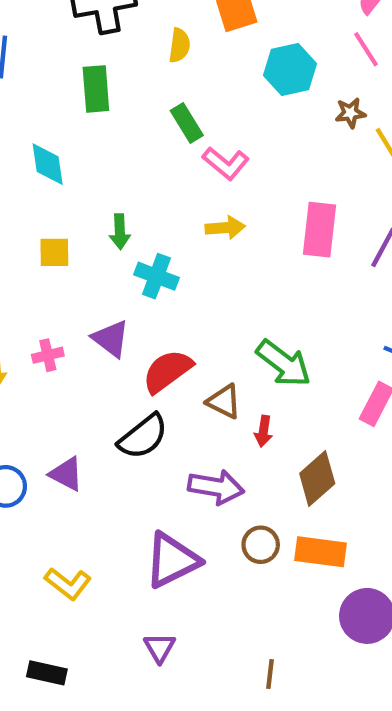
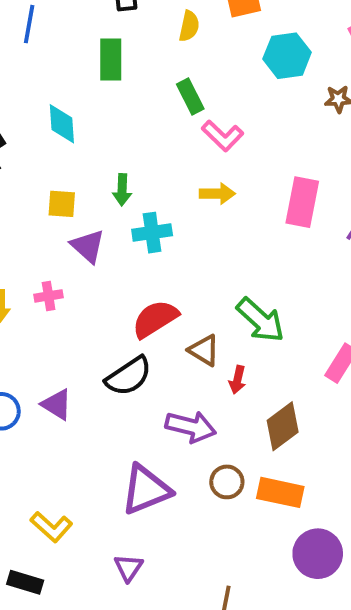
cyan cross: (156, 276) -> (152, 233), turned -33
purple triangle: (111, 339) -> (88, 246), moved
yellow L-shape: (68, 584) -> (51, 527), moved

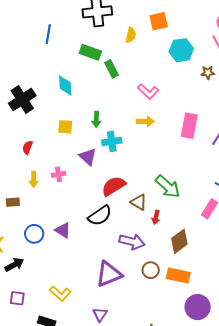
green rectangle: (111, 59) -> (90, 52), turned -70
green rectangle: (190, 97) -> (112, 69), moved
purple triangle: (88, 246) -> (88, 157), moved

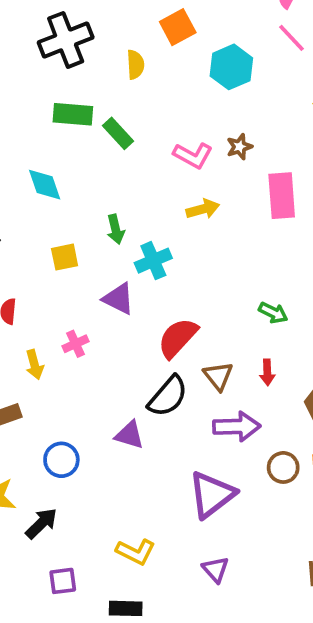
brown star: (208, 73) -> (239, 147), moved
green arrow: (168, 187) -> (273, 313), size x0.6
brown triangle: (139, 202) -> (218, 376), moved, turned 36
purple triangle: (63, 230) -> (129, 435), moved

